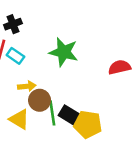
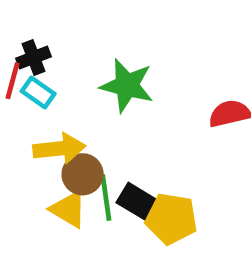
black cross: (13, 24) -> (33, 57), moved
yellow arrow: (27, 86) -> (59, 149), size x1.5
yellow triangle: (19, 119) -> (69, 209), moved

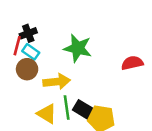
yellow arrow: (59, 149) -> (57, 82), moved
brown circle: (83, 174) -> (27, 69), moved

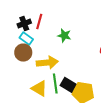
red line: (17, 46) -> (39, 22), moved
green star: (78, 48) -> (64, 36), size x0.6

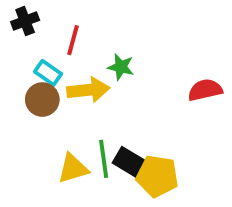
black cross: (24, 24) -> (25, 21), moved
yellow arrow: (47, 62) -> (88, 90), moved
yellow triangle: (39, 88) -> (73, 168), turned -48

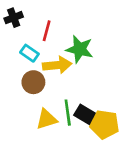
green star: (121, 67) -> (80, 49), size x1.5
brown circle: (42, 100) -> (33, 82), moved

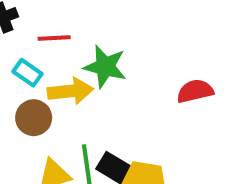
red line: (47, 31) -> (54, 38), turned 72

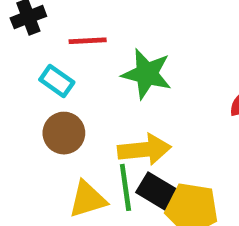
yellow arrow: (70, 91) -> (144, 150), moved

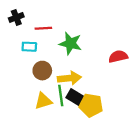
cyan rectangle: (57, 81) -> (29, 47), turned -32
brown circle: (64, 133) -> (42, 71), moved

